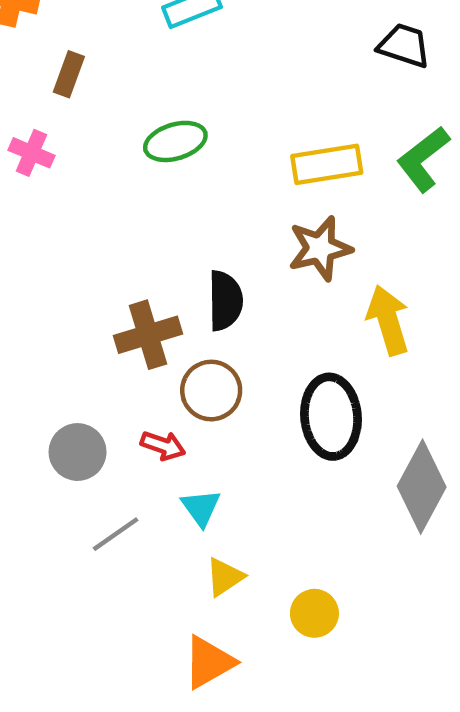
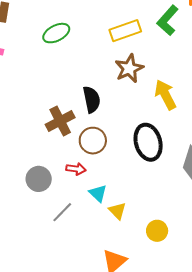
yellow triangle: (225, 577) -> (117, 211), moved, turned -30

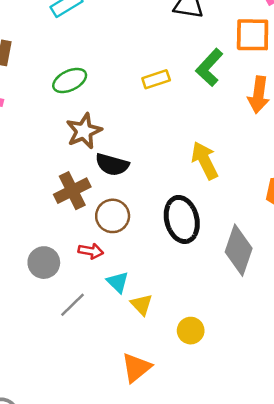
yellow rectangle: (125, 31) -> (156, 79), size x0.7
brown star: (129, 68) -> (84, 131), moved
black semicircle: (92, 100) -> (112, 165), turned 116

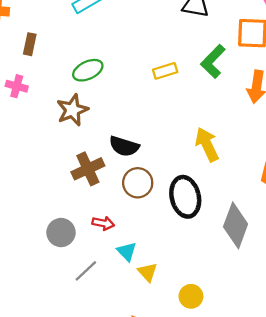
brown star: (84, 131) -> (72, 110), moved
brown circle: (113, 216) -> (138, 183), moved

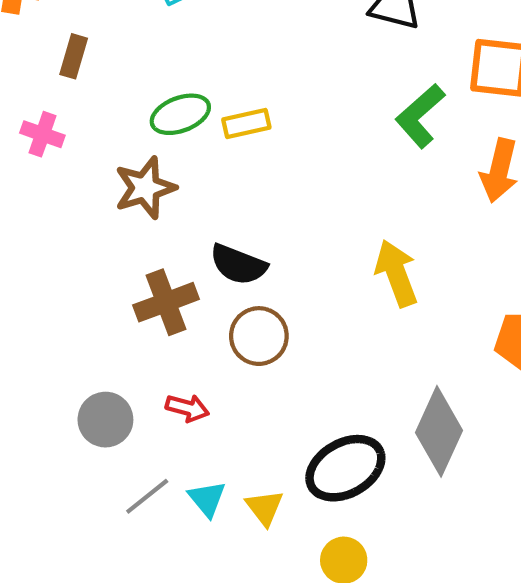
yellow rectangle: (165, 71) -> (246, 123), moved
black ellipse: (185, 197) -> (345, 468), moved, turned 69
cyan triangle: (127, 252) -> (207, 499), moved

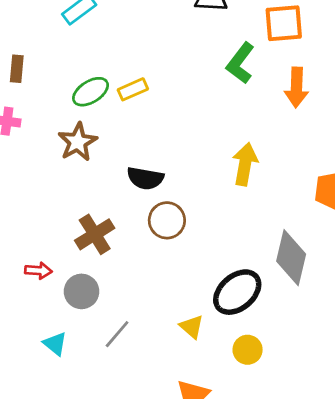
yellow arrow: (396, 273) -> (245, 164), turned 42
brown cross: (166, 302) -> (95, 234), moved
red arrow: (187, 408) -> (38, 271), moved
cyan triangle: (207, 499) -> (55, 344), moved

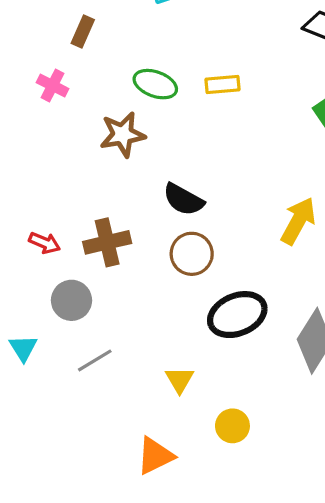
yellow rectangle: (133, 89) -> (223, 84), moved
green ellipse: (91, 92) -> (155, 84), turned 33
red arrow: (38, 271) -> (45, 243), moved
black ellipse: (237, 292) -> (237, 315), moved

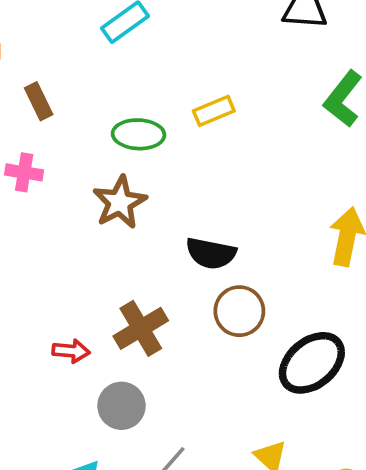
brown rectangle: (83, 31) -> (39, 101), turned -32

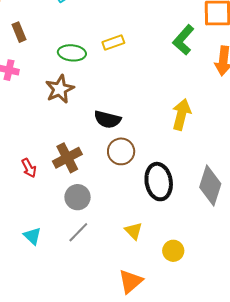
red arrow: (71, 351) -> (29, 168), turned 54
black ellipse: (312, 363) -> (159, 182), turned -63
gray circle: (121, 406) -> (78, 197), moved

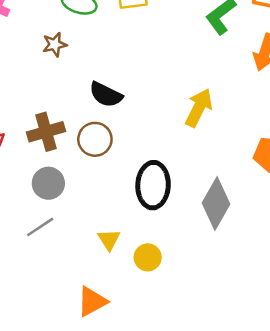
brown star: (60, 89) -> (55, 45), size x0.7
brown circle: (121, 151) -> (95, 139), moved
yellow circle: (173, 251) -> (148, 257), moved

